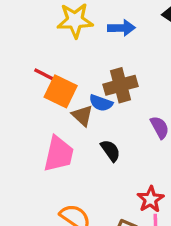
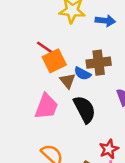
orange square: (61, 91) -> (54, 61), turned 30
black semicircle: (110, 151) -> (85, 109), size x1.6

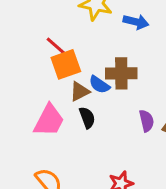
brown triangle: (68, 81) -> (80, 91), turned 35
black semicircle: (85, 109) -> (87, 118), moved, size x0.6

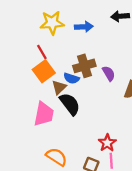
red line: (56, 46) -> (42, 52), moved, turned 35
black semicircle: (87, 118) -> (70, 104), size x1.5
purple semicircle: (147, 121) -> (109, 73), moved

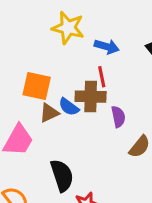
red line: (42, 52) -> (102, 77), moved
orange square: (44, 71) -> (37, 86), turned 30
black semicircle: (70, 104) -> (62, 175), moved

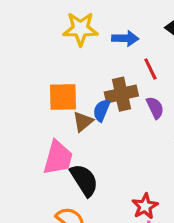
red line: (102, 77) -> (150, 69), moved
blue semicircle: (69, 107) -> (102, 110), turned 90
black semicircle: (62, 175) -> (84, 180), moved

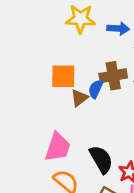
pink trapezoid: (58, 158) -> (58, 147), moved
black semicircle: (84, 180) -> (101, 159), moved

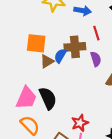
black semicircle: (101, 159) -> (48, 98), moved

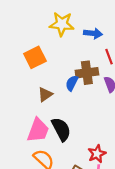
orange square: (36, 43) -> (35, 57), moved, turned -30
brown triangle: (47, 61) -> (45, 94), moved

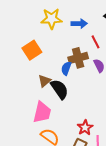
black semicircle: (61, 129) -> (60, 89), moved
red star: (97, 154) -> (85, 128), moved

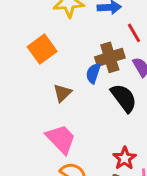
black semicircle: (60, 89) -> (124, 98), moved
pink trapezoid: (42, 112) -> (61, 139), turned -55

